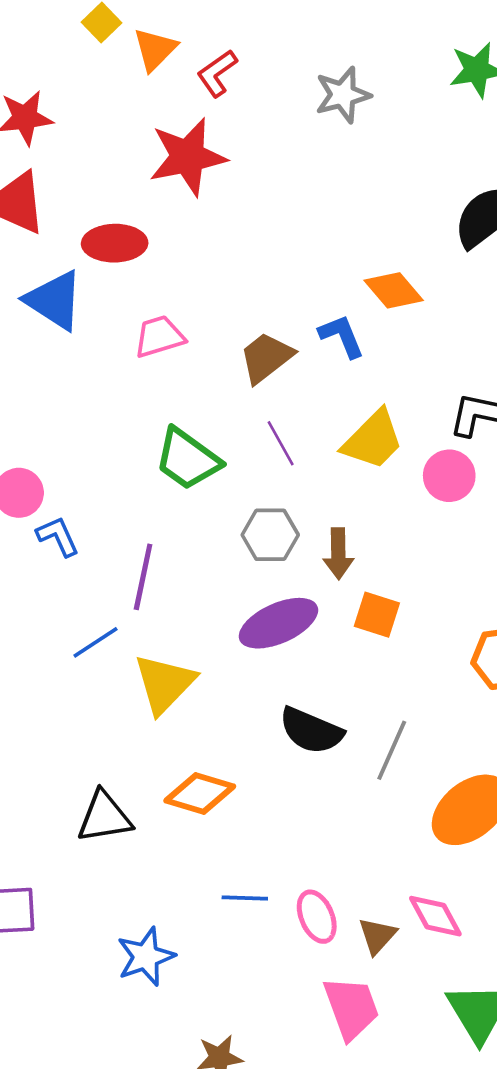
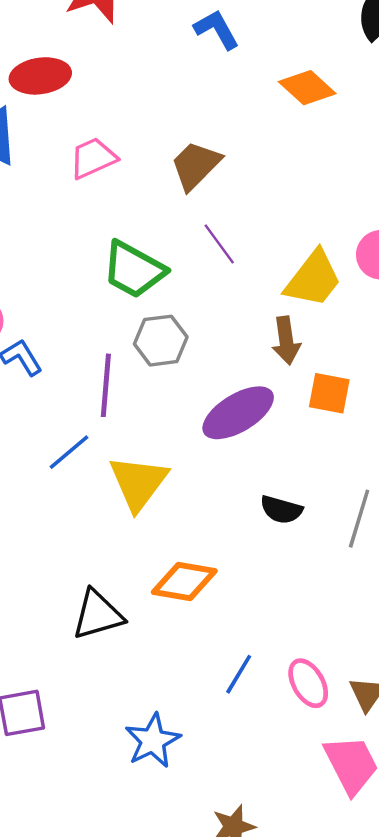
blue L-shape: (342, 336) -> (217, 29), moved
yellow trapezoid: (373, 440) -> (313, 279), moved
gray hexagon: (270, 535) -> (161, 341), moved
black semicircle: (311, 731) -> (281, 510), size x0.7
blue line: (245, 898) -> (239, 674), turned -54

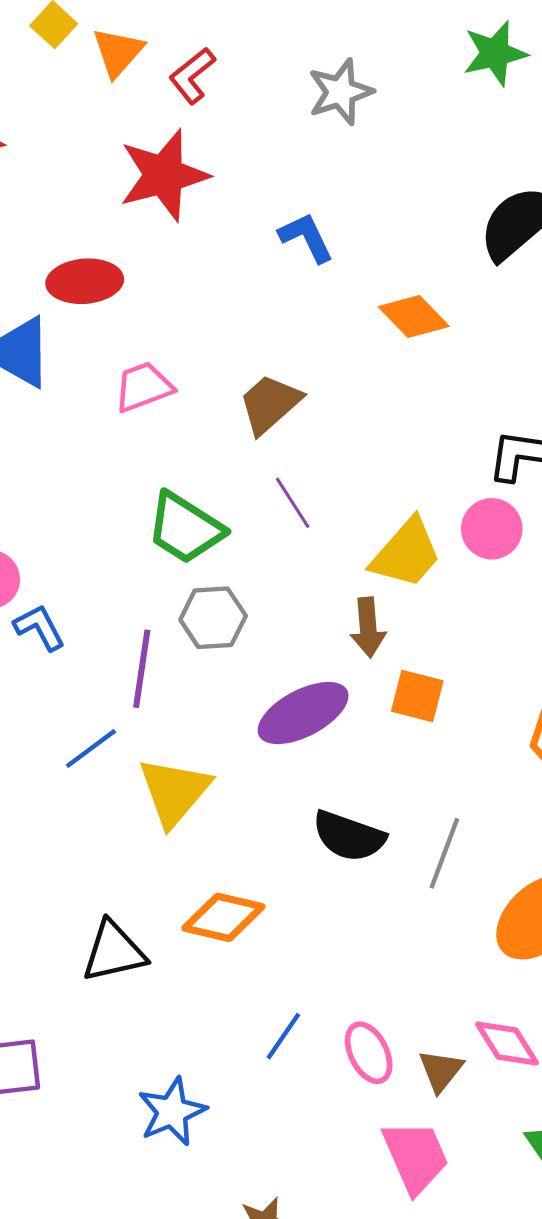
black semicircle: (281, 510) -> (349, 836), size x1.4

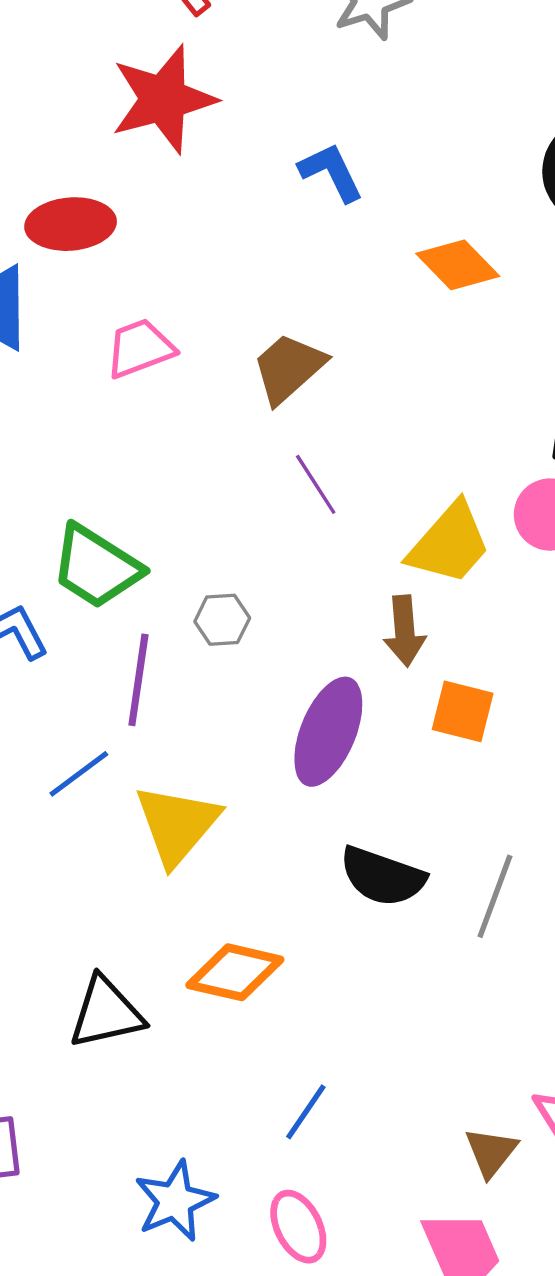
green trapezoid: (185, 528) -> (96, 567), moved
gray hexagon: (213, 618) -> (222, 620), size x0.7
purple ellipse: (303, 713) -> (328, 732), turned -40
pink ellipse: (369, 1053) -> (298, 1227), moved

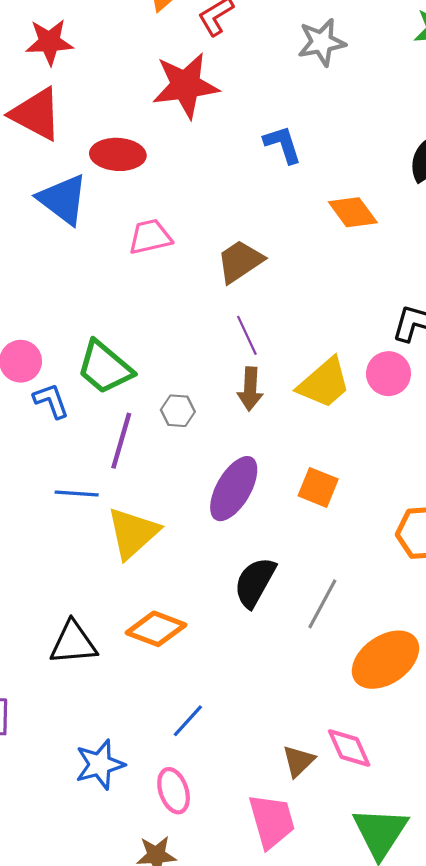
brown arrow: (405, 631) -> (250, 389), moved
blue line: (79, 774) -> (77, 494), turned 33
black semicircle: (382, 876) -> (255, 582), turned 92

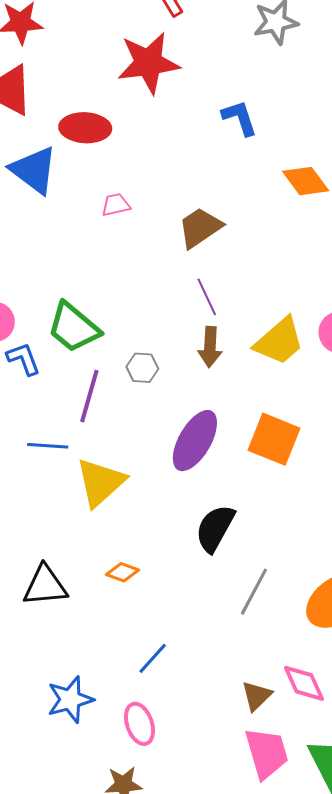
pink trapezoid: (150, 237) -> (116, 205), size x0.7
orange square: (318, 487) -> (274, 439), size x1.4
gray line: (322, 604) -> (254, 592), moved
orange diamond: (156, 629) -> (123, 572), size x0.6
pink trapezoid: (272, 821) -> (267, 753), moved

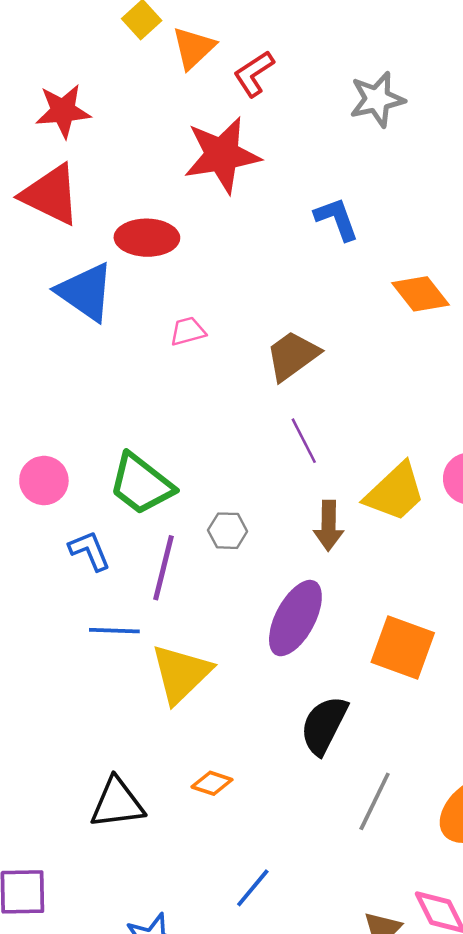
brown arrow: (210, 347) -> (329, 526), moved
blue L-shape: (24, 359) -> (90, 551), moved
orange square: (274, 439) -> (403, 647), moved

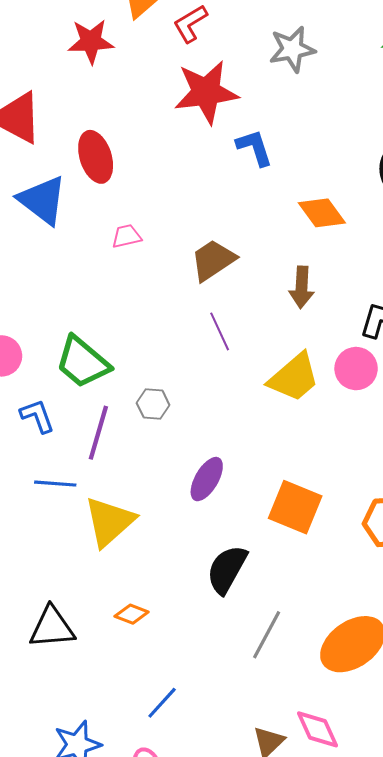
red star: (63, 111) -> (91, 41), moved
red star: (222, 155) -> (206, 92), moved
red ellipse: (147, 238) -> (96, 157), turned 69
brown arrow: (329, 526) -> (302, 287), moved
purple ellipse: (295, 618) -> (207, 479), size x0.7

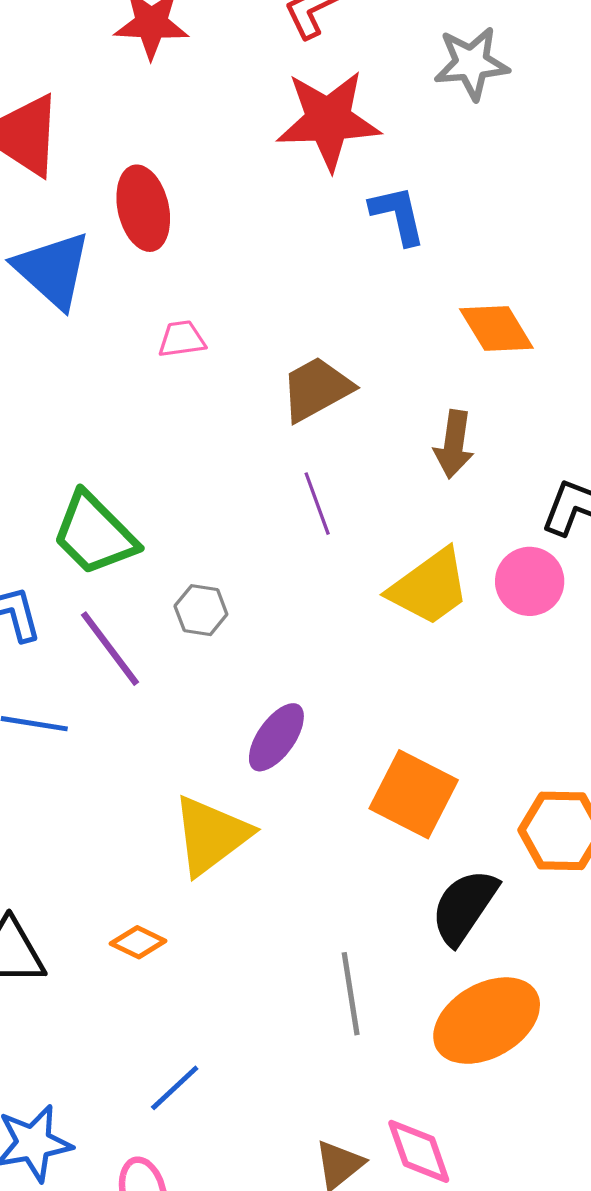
purple line: (98, 433) -> (110, 649), turned -58
yellow triangle: (109, 522) -> (211, 835), moved
black semicircle: (227, 569) -> (464, 907), moved
gray line: (267, 635) -> (351, 994), turned -42

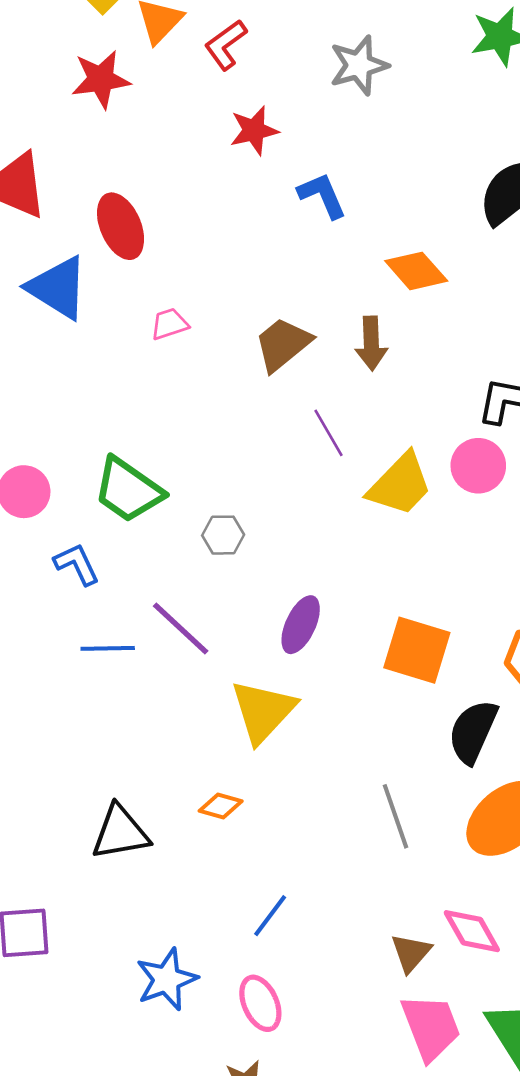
red star: (328, 120) -> (254, 130), size x0.6
brown arrow: (454, 444) -> (371, 343), moved
purple line: (317, 504) -> (329, 433), moved
purple line: (110, 649) -> (181, 628), moved

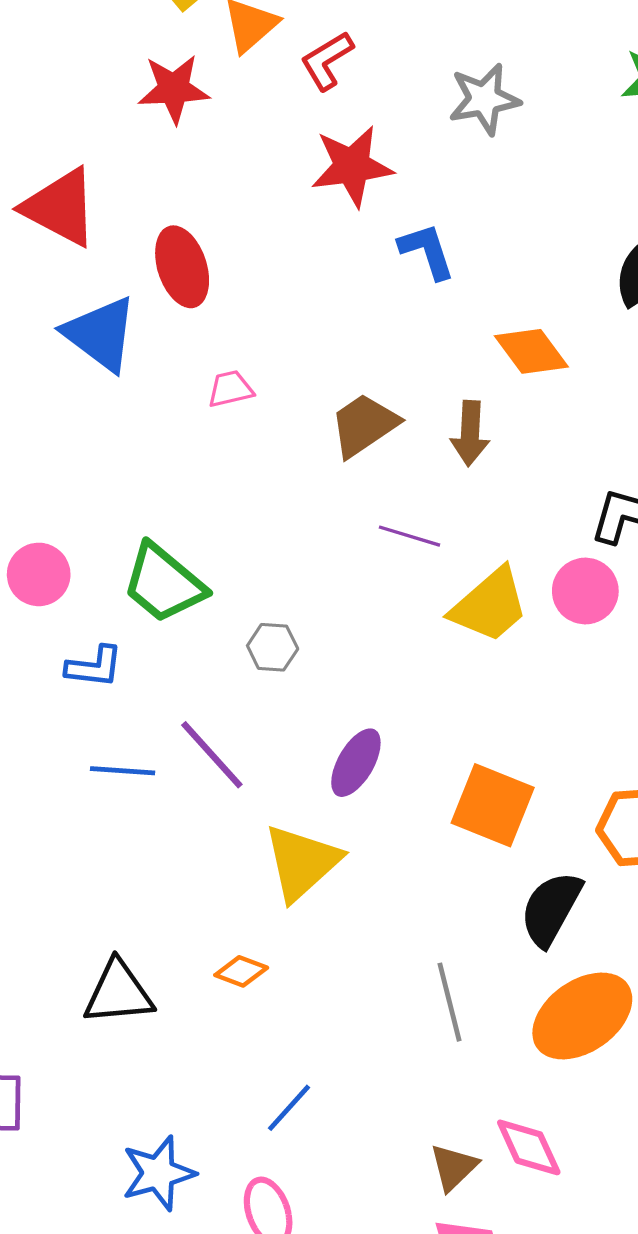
red star: (254, 130) -> (352, 166), size x1.4
purple line: (329, 433) -> (409, 536), turned -48
blue L-shape: (77, 564) -> (94, 667), turned 117

